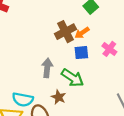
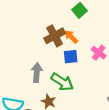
orange arrow: (82, 33) -> (71, 37), turned 80

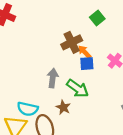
orange arrow: (71, 37) -> (85, 52), moved

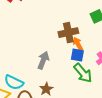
green arrow: (78, 88) -> (83, 73), moved

